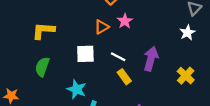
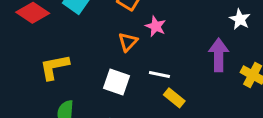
white square: (85, 54) -> (117, 82), turned 36
purple arrow: (151, 59) -> (219, 55), moved

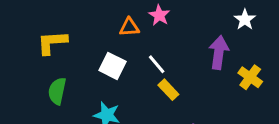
orange triangle: (128, 42) -> (129, 27), turned 35
white line: (159, 74) -> (157, 64), turned 30

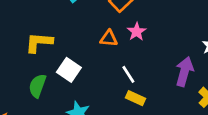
white square: (113, 66) -> (69, 70), moved
yellow rectangle: (168, 90) -> (136, 98), turned -30

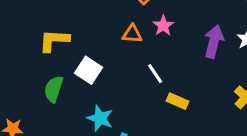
purple arrow: (184, 72) -> (214, 41), moved
yellow rectangle: (136, 98) -> (177, 101), moved

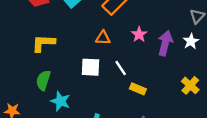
pink star: (163, 26) -> (139, 34), moved
white square: (88, 70) -> (91, 67), moved, turned -30
cyan star: (100, 118) -> (60, 101), moved

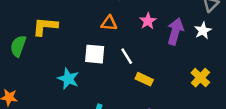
green semicircle: (43, 80) -> (18, 46), moved
cyan star: (60, 101) -> (68, 79), moved

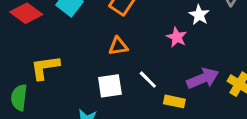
pink star: (148, 21) -> (177, 37), moved
purple arrow: (175, 31) -> (203, 78), moved, turned 65
white star: (203, 31) -> (199, 15), moved

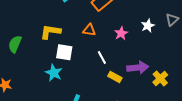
pink star: (177, 37) -> (121, 33), moved
yellow L-shape: (45, 67) -> (50, 32), moved
white square: (110, 86) -> (64, 52), moved

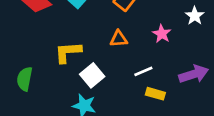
white square: (64, 52) -> (92, 75), turned -36
white line: (102, 58) -> (143, 71), turned -72
yellow rectangle: (115, 77) -> (155, 94), moved

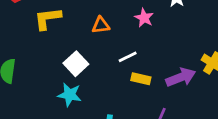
yellow L-shape: (68, 52) -> (48, 18), moved
purple arrow: (194, 74) -> (181, 77), moved

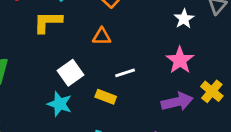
pink star: (144, 18) -> (180, 60), moved, size x1.4
yellow rectangle: (141, 79) -> (106, 97), moved

